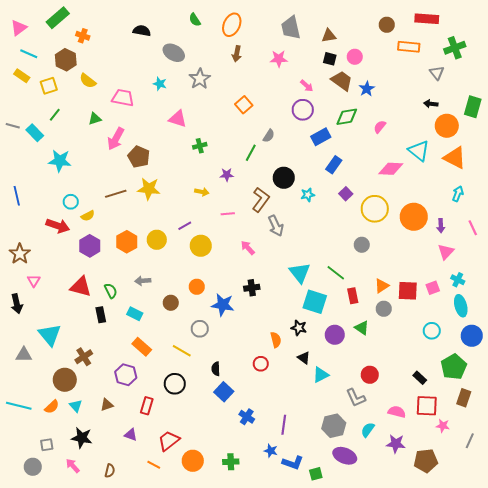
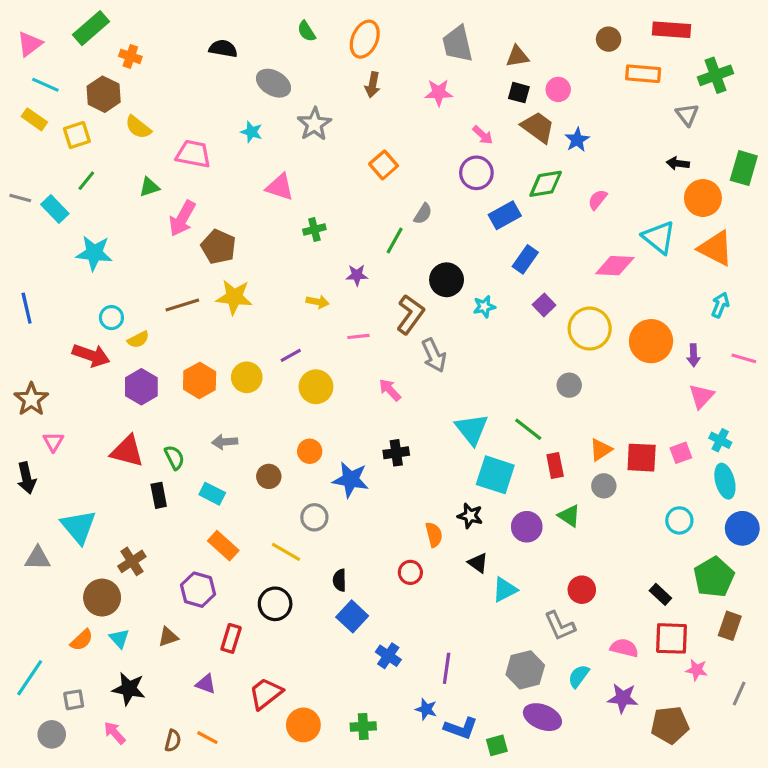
pink line: (473, 228) -> (744, 358), turned -49
cyan line: (19, 406) -> (30, 678), moved, turned -70
orange line: (154, 465) -> (207, 738), moved

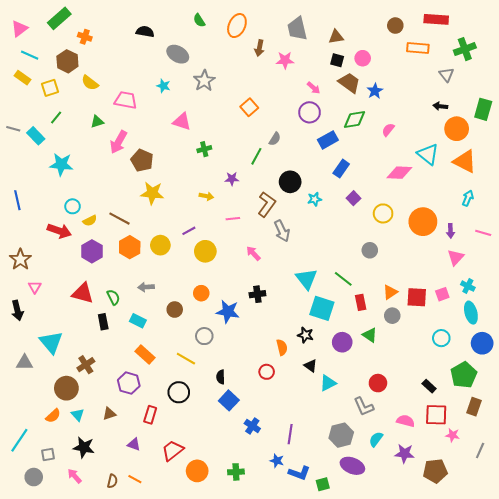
brown arrow: (373, 85) -> (259, 48), moved
brown line: (182, 305) -> (120, 219), moved, turned 45
yellow circle: (590, 329) -> (383, 213), size x0.7

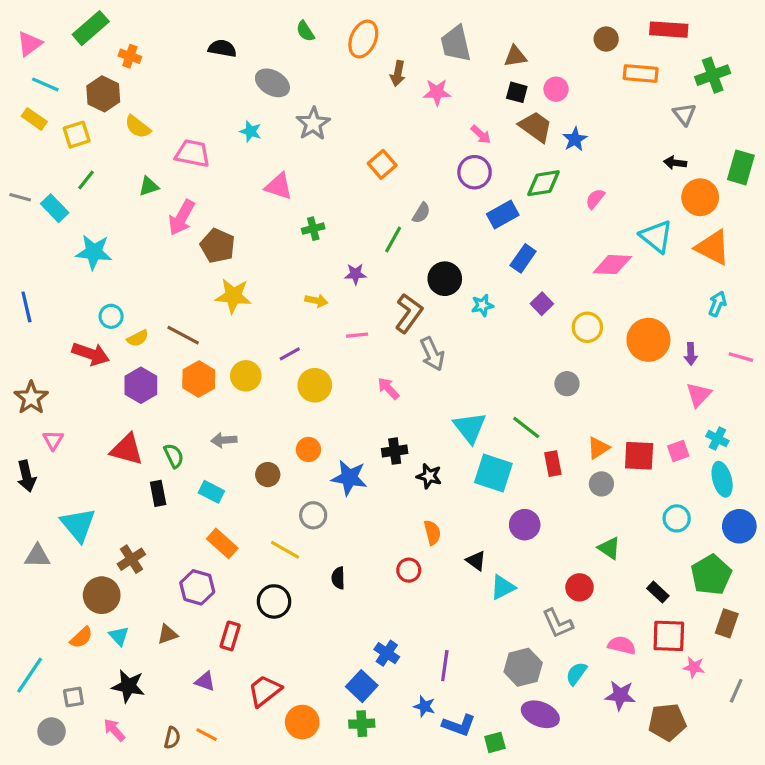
black star: (305, 335) -> (429, 476), moved
green triangle: (370, 335) -> (609, 548), moved
blue square: (229, 400) -> (362, 686), moved

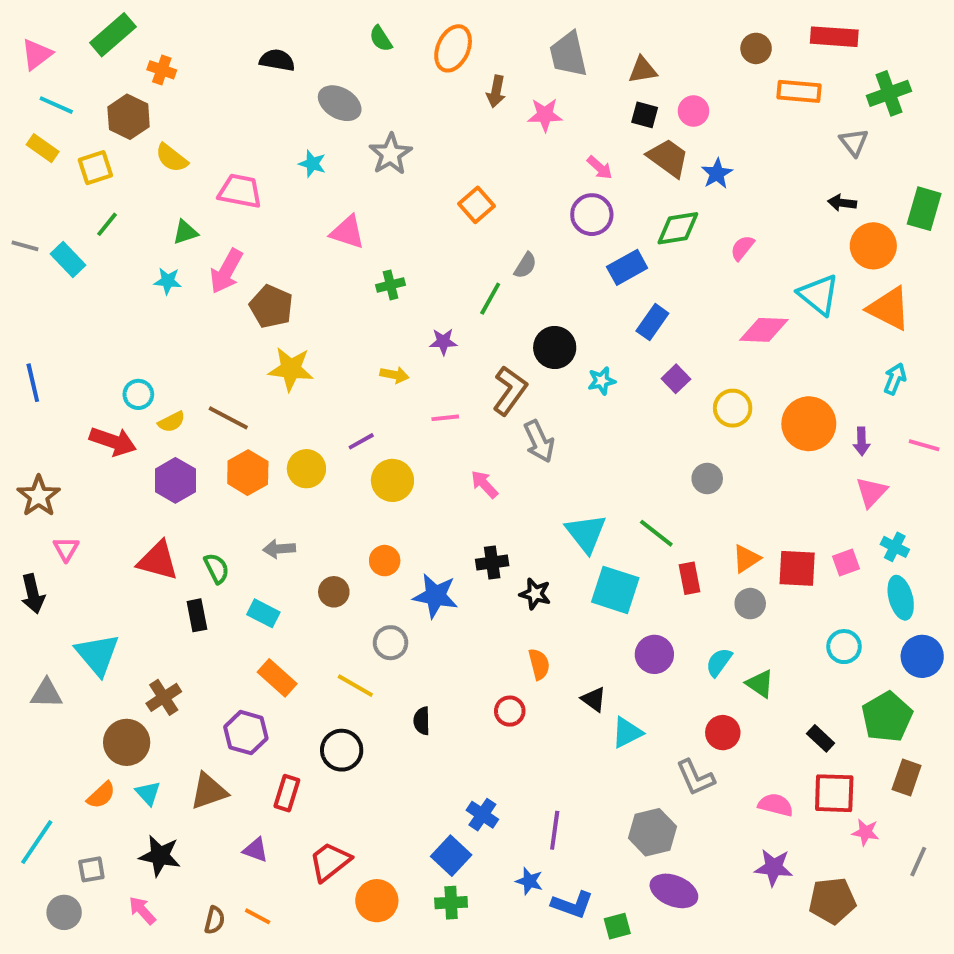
cyan star: (94, 252) -> (168, 281), moved, size x0.6
brown triangle: (167, 634) -> (209, 791), size x1.5
cyan semicircle: (576, 674) -> (719, 662), moved

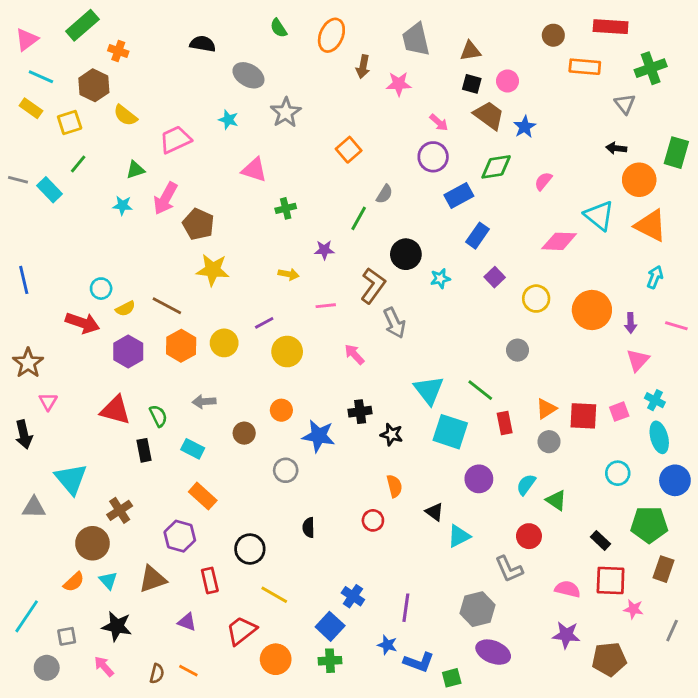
pink trapezoid: (240, 191) -> (175, 140), turned -36
yellow line: (355, 686) -> (274, 595), moved
green pentagon: (887, 717) -> (649, 525), turned 30
red rectangle: (287, 793) -> (210, 580), turned -30

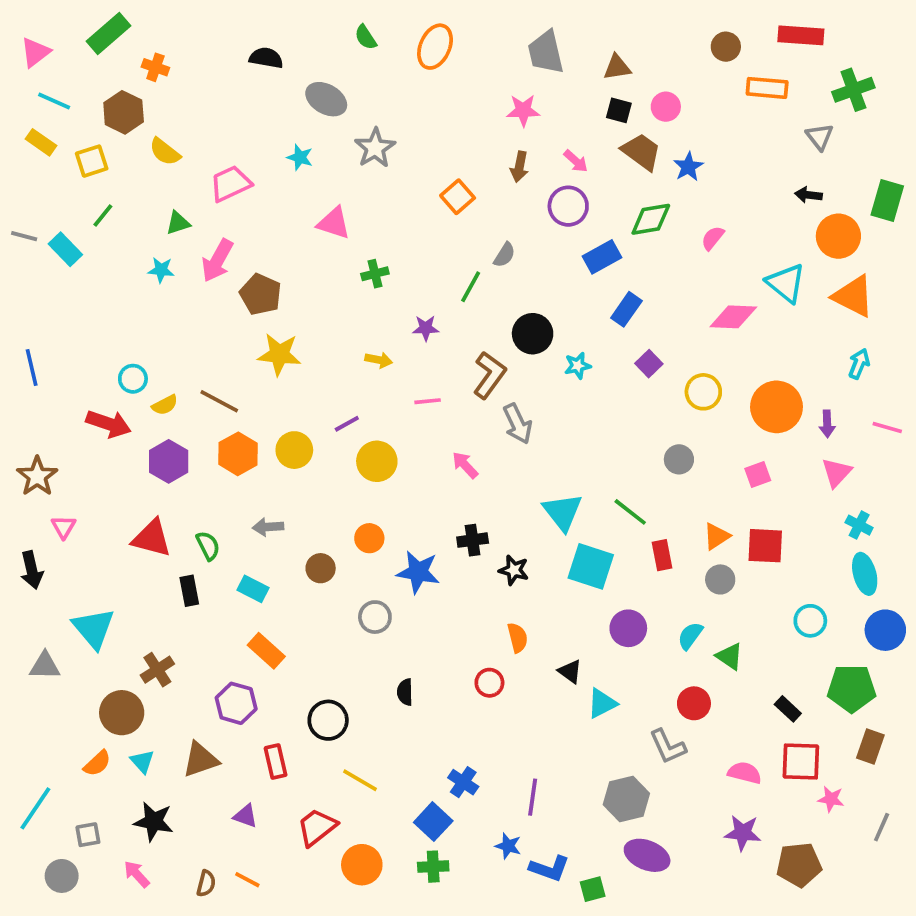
brown arrow: (363, 67) -> (519, 167), moved
pink square: (619, 412) -> (758, 474), moved

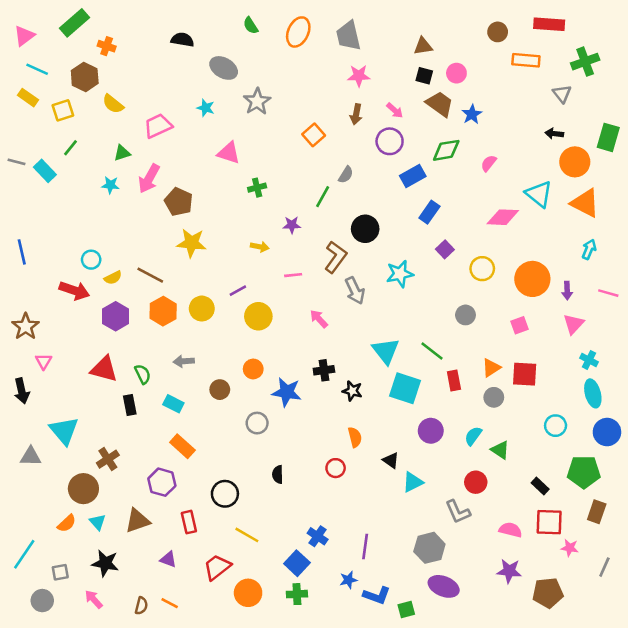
gray trapezoid: (546, 52) -> (348, 36), moved
cyan star: (578, 366) -> (400, 274), moved, size x1.5
blue star: (508, 846) -> (348, 580), turned -30

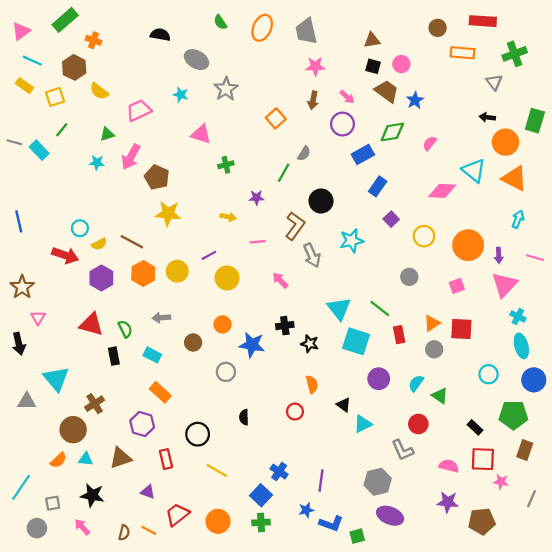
pink triangle: (574, 324) -> (504, 285), size x1.4
cyan triangle: (98, 522) -> (86, 459), turned -42
red trapezoid: (217, 567) -> (177, 515), moved

